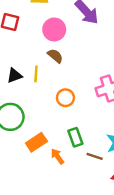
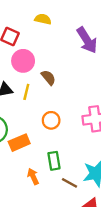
pink circle: (54, 30) -> (23, 61), moved
orange rectangle: (36, 142) -> (19, 143), moved

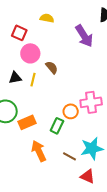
orange circle: (51, 120) -> (71, 111), moved
green rectangle: (54, 161) -> (57, 126), moved, turned 35
orange arrow: (33, 176) -> (39, 151), size x1.5

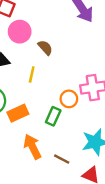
yellow line: (33, 80) -> (32, 74), moved
brown line: (69, 156) -> (62, 159), moved

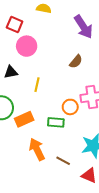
brown semicircle: (45, 48) -> (76, 62), moved, turned 80
green rectangle: (53, 116) -> (56, 122), turned 70

